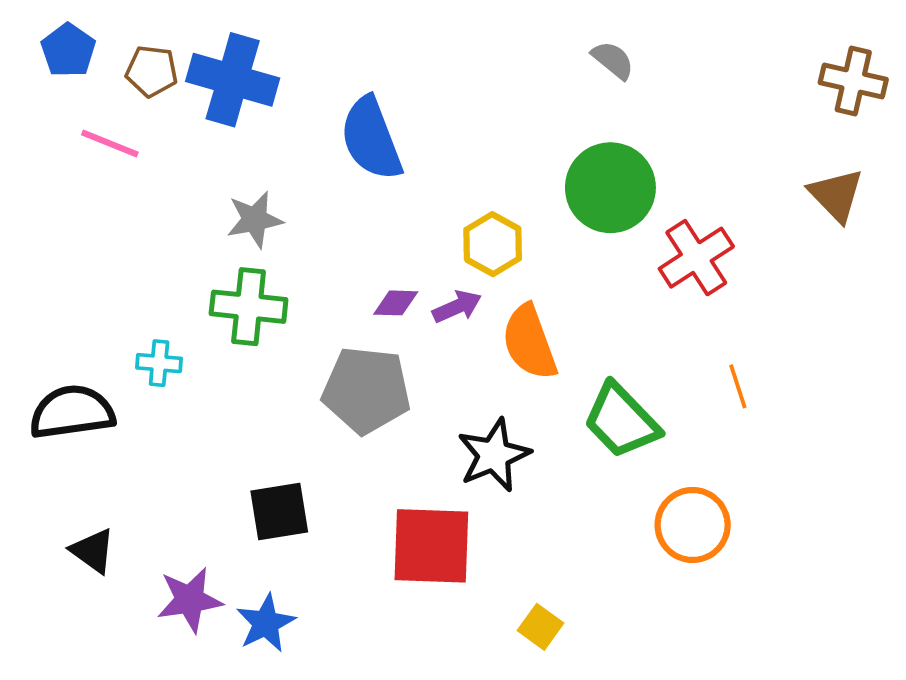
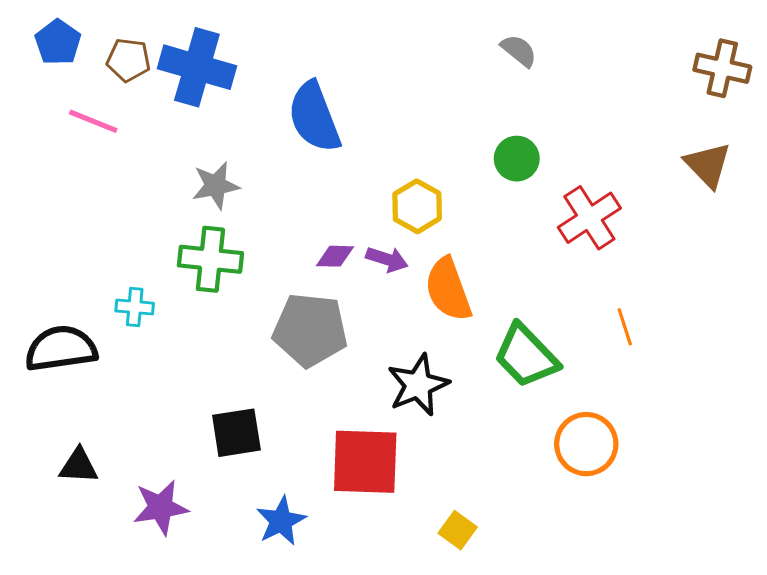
green circle: (610, 188) -> (517, 159), size x0.6
purple arrow: (457, 307) -> (387, 259), turned 42
black triangle: (93, 551) -> (79, 466), turned -33
blue star: (266, 623) -> (281, 521), moved

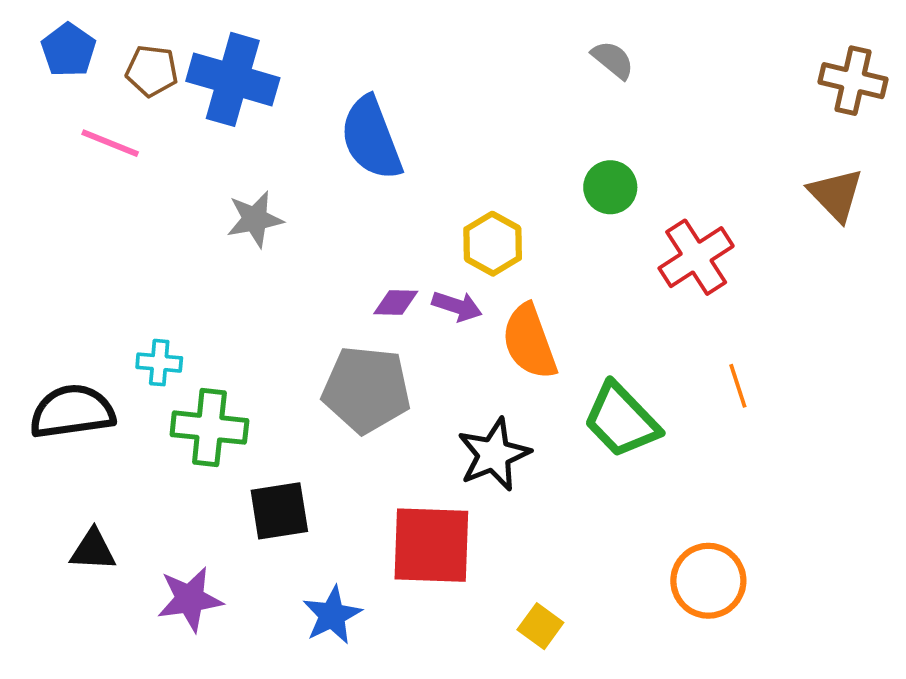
green cross: (210, 259) -> (209, 428), moved
orange circle: (586, 444) -> (708, 581), moved

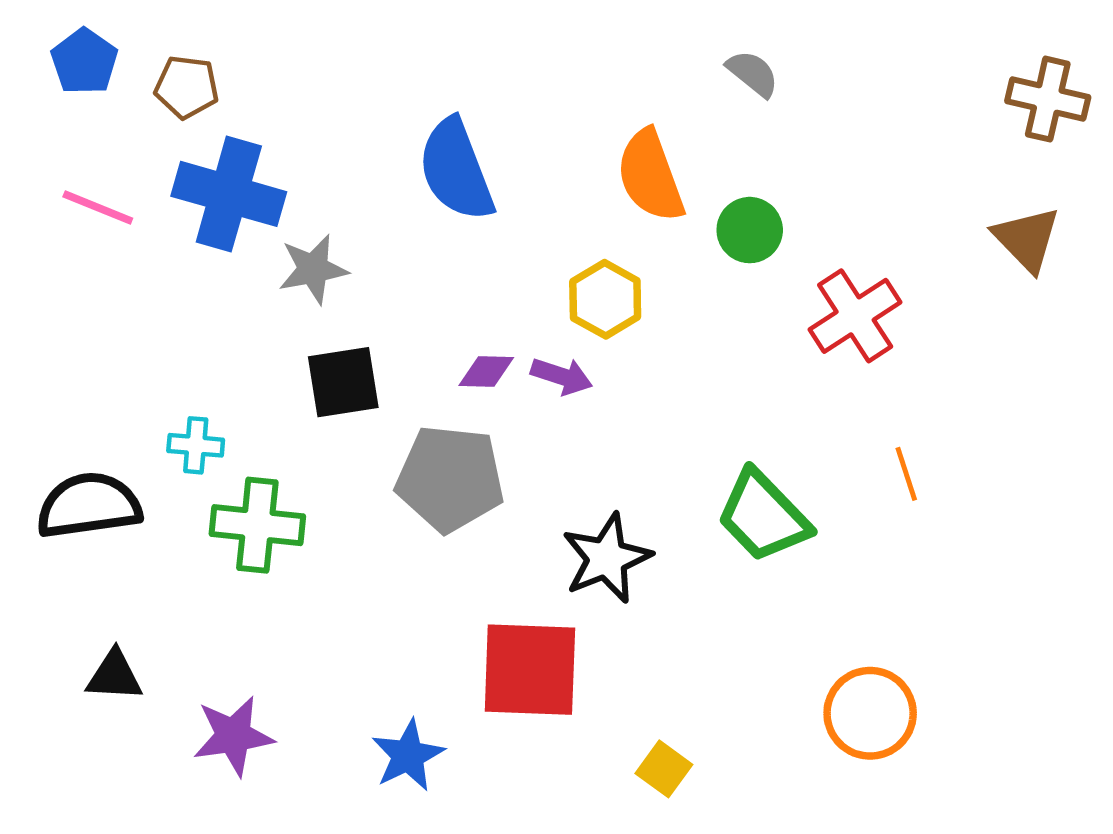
blue cross: (233, 79) -> (229, 194), moved
pink line: (110, 143) -> (98, 207), moved
orange semicircle: (529, 342) -> (650, 176), moved
black square: (279, 511) -> (343, 382), moved

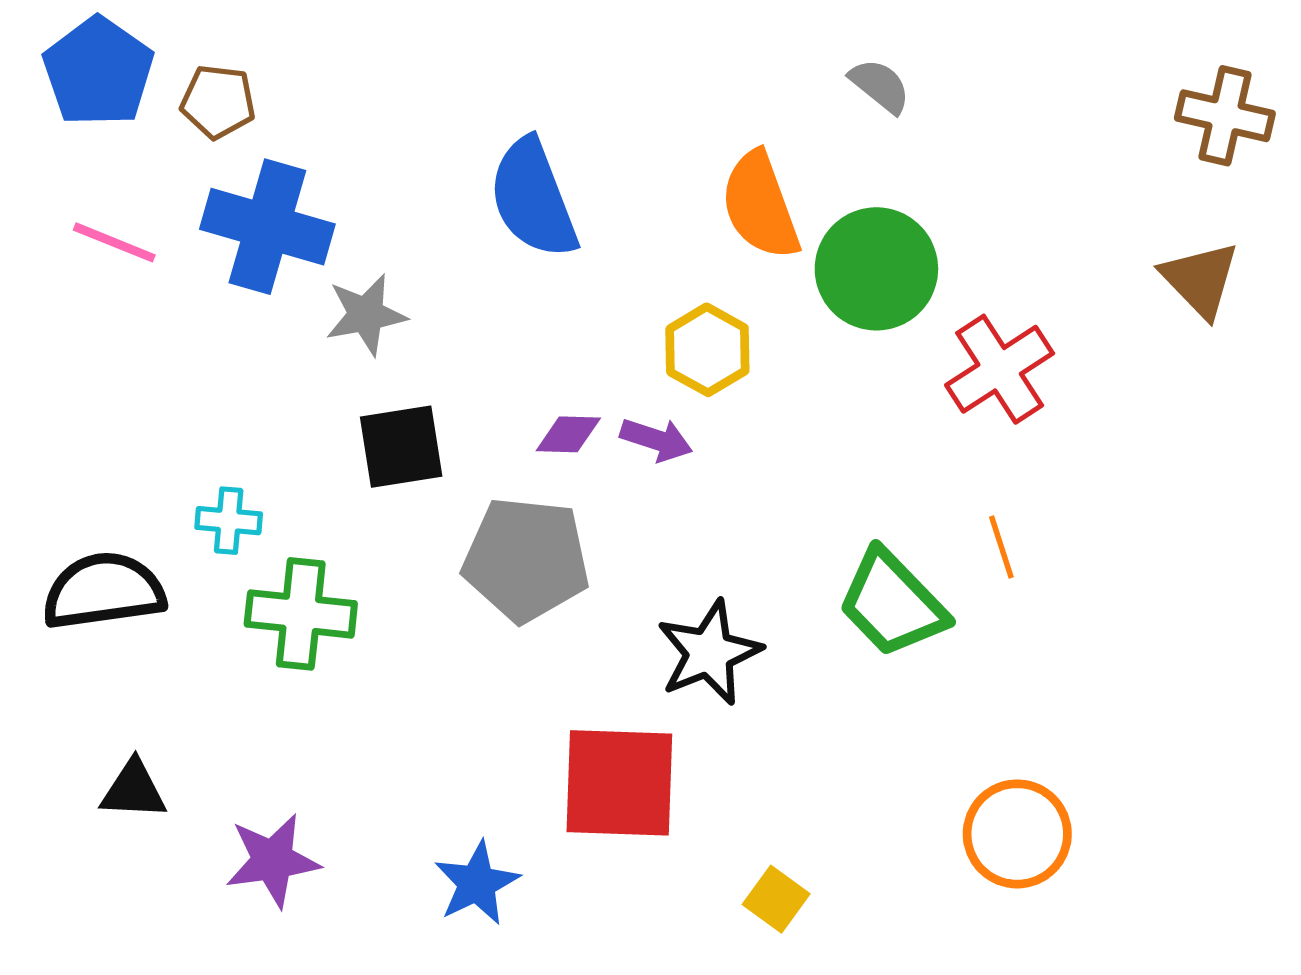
blue pentagon: (84, 61) -> (98, 72), size x1.4
green circle: (750, 230) -> (876, 269), size x1.6
orange line: (906, 474) -> (1001, 547), moved

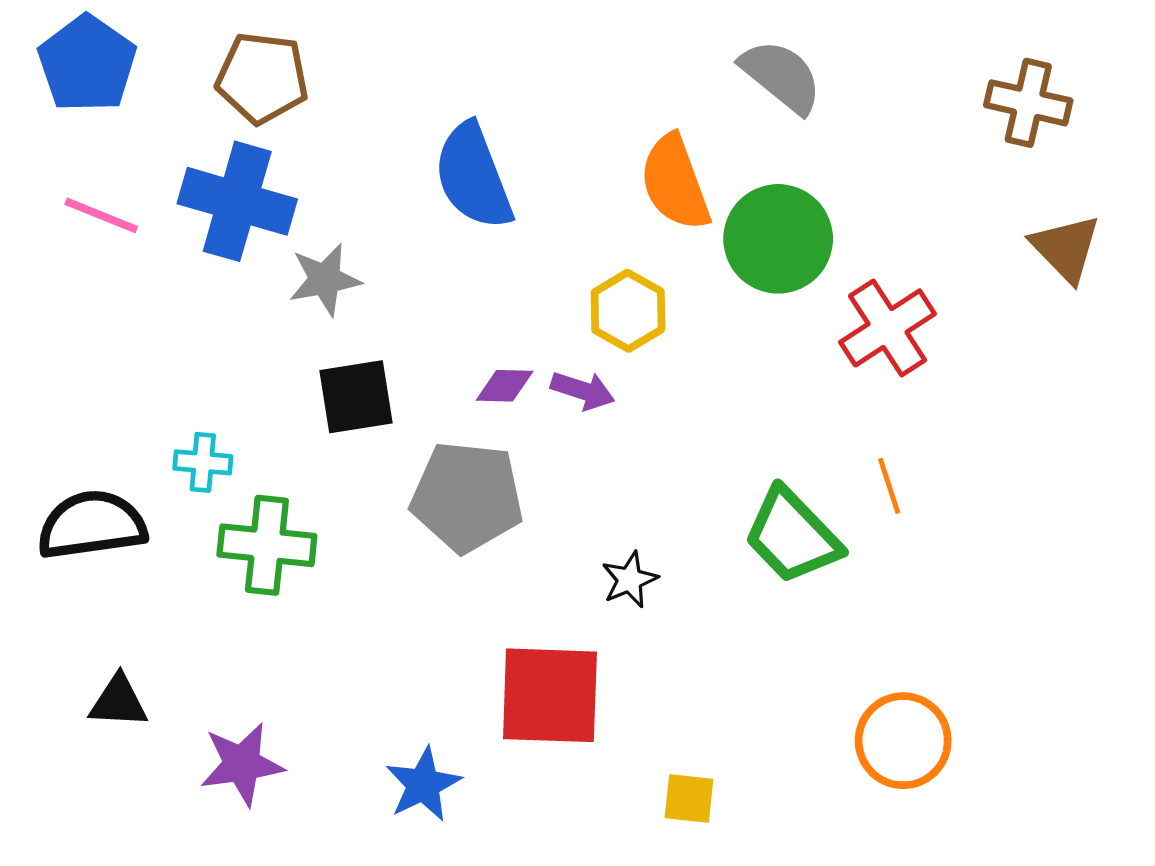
gray semicircle: (880, 86) -> (781, 76), size x1.5
brown pentagon: (218, 102) -> (262, 78), moved, size x1.4
brown cross: (1225, 116) -> (1028, 103), moved
black star: (709, 653) -> (630, 580), size x0.6
yellow square: (776, 899) -> (689, 799), turned -30

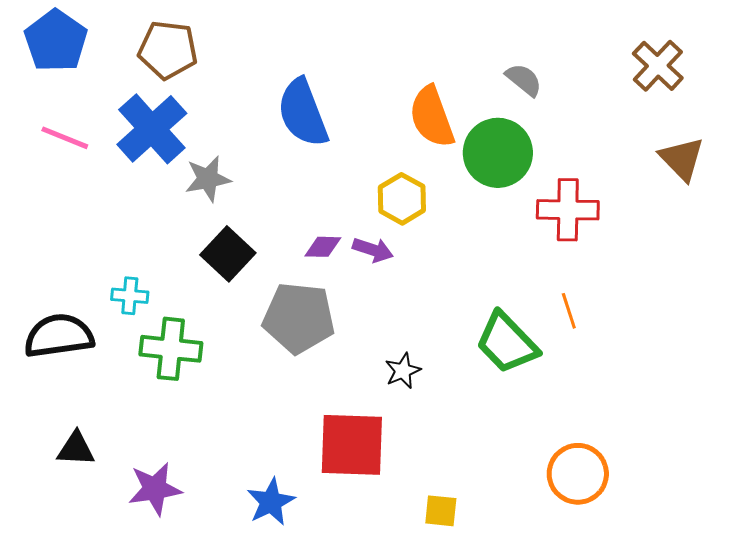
gray semicircle: (781, 76) -> (524, 80), moved, size x0.7
brown cross: (1028, 103) -> (658, 66), turned 30
blue cross: (237, 201) -> (152, 129), turned 32
red cross: (888, 328) -> (568, 210), turned 34
black square: (356, 397) -> (228, 254), turned -38

